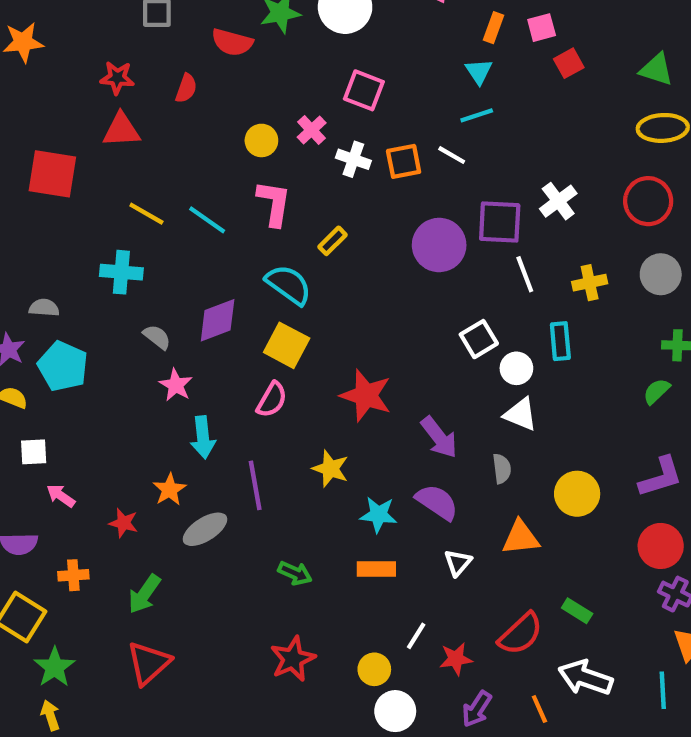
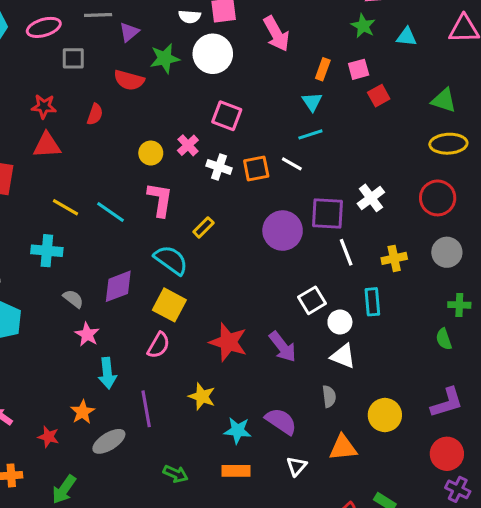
green semicircle: (656, 391) -> (444, 339), turned -65
purple arrow: (439, 437) -> (283, 347), moved

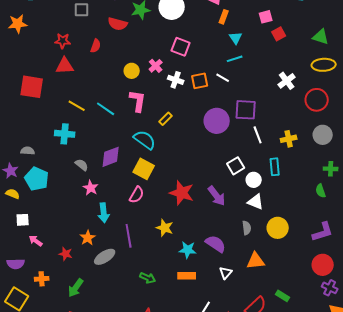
orange rectangle: (323, 69) -> (224, 17), moved
white cross: (371, 198) -> (287, 81), moved
yellow circle: (385, 415) -> (278, 228), moved

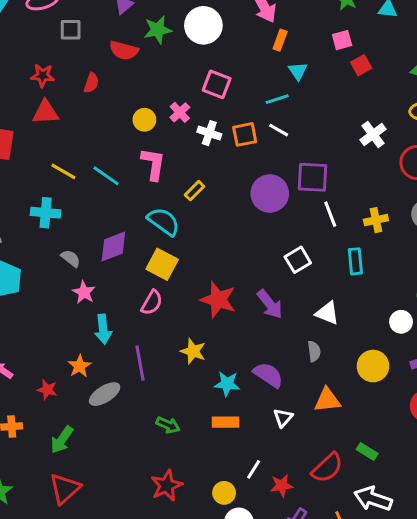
cyan line: (235, 59) -> (277, 99), moved
white circle: (254, 180) -> (401, 322), moved
yellow circle: (278, 228) -> (373, 366), moved

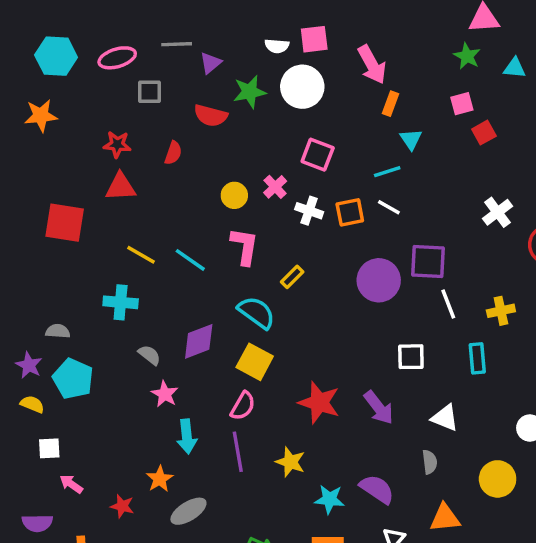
white square: (298, 260) -> (411, 357), turned 30
purple line: (140, 363) -> (238, 452), moved

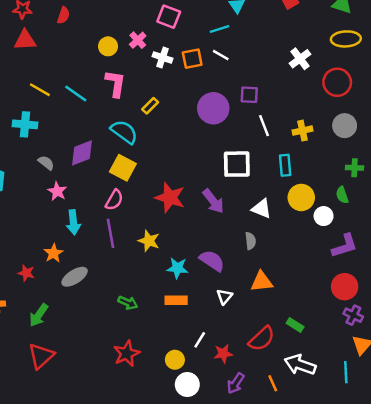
purple square: (428, 262) -> (249, 95), size x0.7
white square: (411, 357) -> (237, 164), size x1.4
yellow circle: (498, 479) -> (301, 197), moved

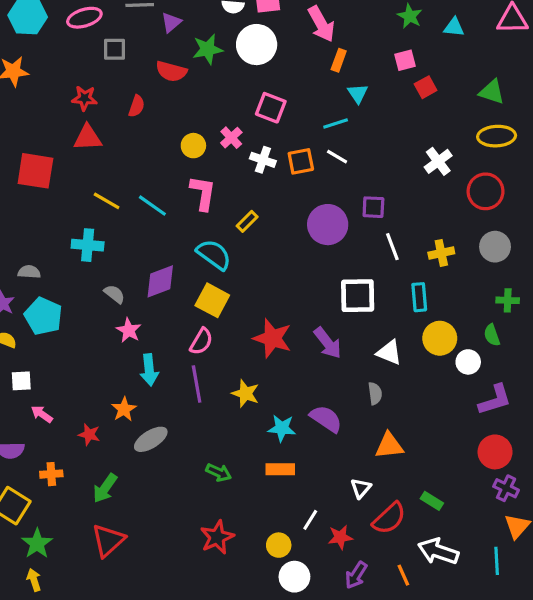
white triangle: (224, 297) -> (361, 488), moved

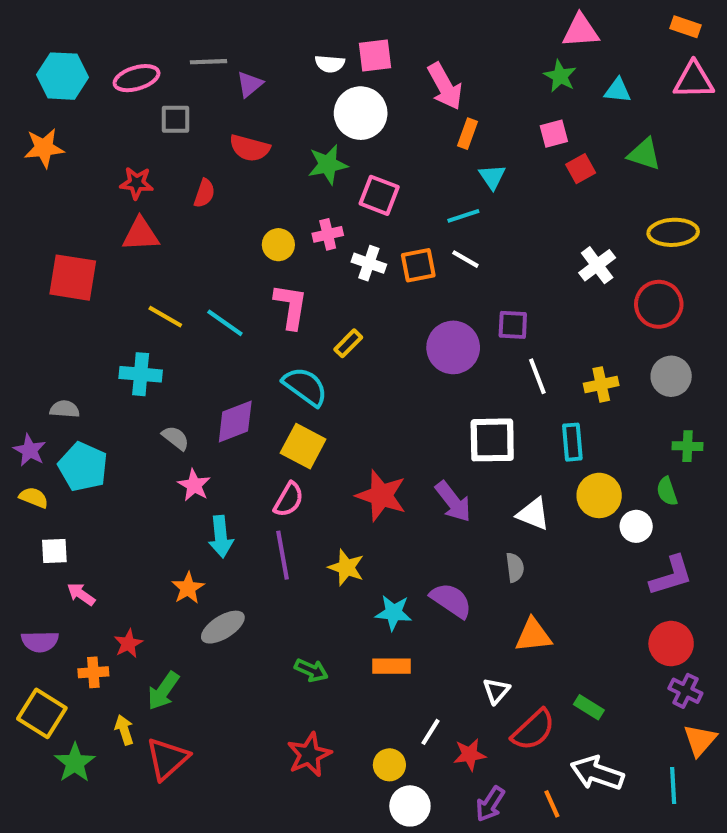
green star: (208, 49) -> (328, 164), moved
green triangle: (492, 92) -> (644, 154), moved
pink cross: (231, 138) -> (328, 234), turned 30
red star: (89, 435) -> (128, 644), moved, turned 30
yellow arrow: (34, 580) -> (124, 730), moved

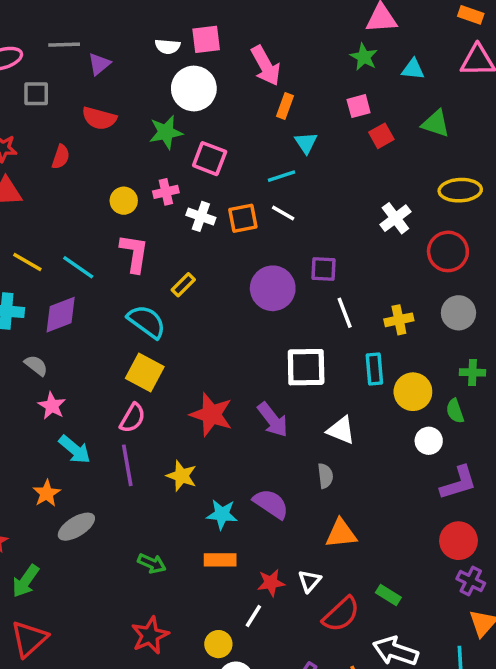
purple diamond: (235, 421) -> (61, 315), moved
yellow circle: (599, 495) -> (413, 392), moved
cyan arrow: (221, 537) -> (75, 450), turned -44
red star: (470, 755) -> (271, 583), moved

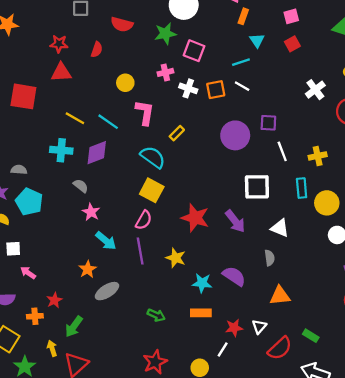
red square: (381, 136) -> (292, 44), moved
yellow circle: (124, 201) -> (125, 83), moved

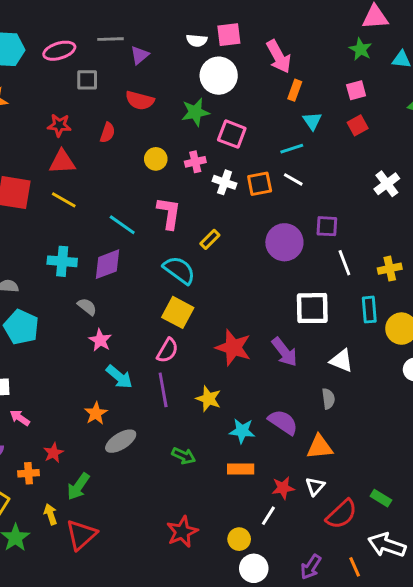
yellow circle: (125, 83) -> (156, 159), moved
yellow line: (75, 118) -> (64, 200), moved
orange triangle: (280, 296) -> (320, 447), moved
green arrow: (156, 315) -> (184, 456), moved

